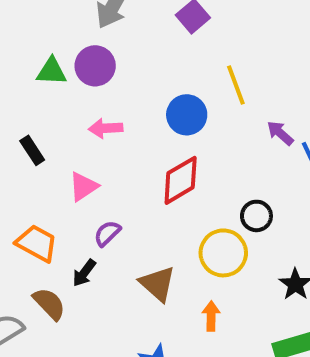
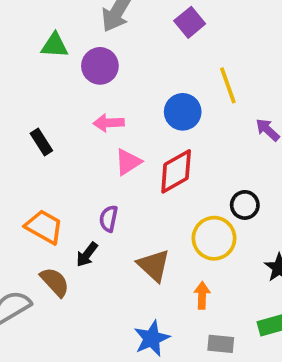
green triangle: (52, 71) -> (55, 45), moved
pink triangle: (83, 187) -> (128, 162), moved
purple semicircle: (107, 233) -> (109, 219), turned -35

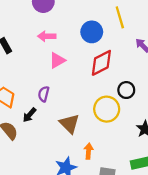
red diamond: (176, 171) -> (101, 63), moved
orange arrow: (202, 295) -> (89, 151), moved

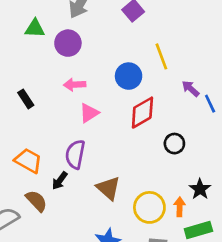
purple semicircle: (44, 94) -> (75, 154), size x1.5
yellow circle: (107, 109) -> (149, 207), moved
orange arrow: (89, 151) -> (180, 207), moved

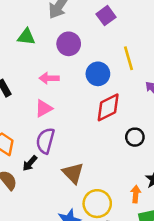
green triangle: (35, 28) -> (26, 37), moved
purple circle: (68, 43) -> (69, 44), moved
pink triangle: (89, 113) -> (44, 108), moved
yellow circle: (149, 207) -> (97, 204), moved

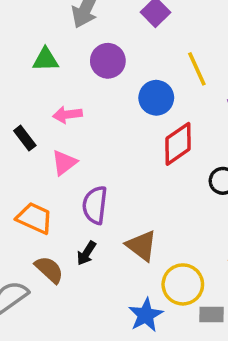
pink arrow: (49, 78) -> (67, 115), moved
pink triangle: (44, 108) -> (64, 163), moved
black arrow: (30, 163) -> (86, 253), moved

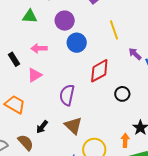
blue circle: (156, 98) -> (77, 43), moved
purple semicircle: (95, 205) -> (67, 95), moved
brown semicircle: (49, 270) -> (26, 143), moved

